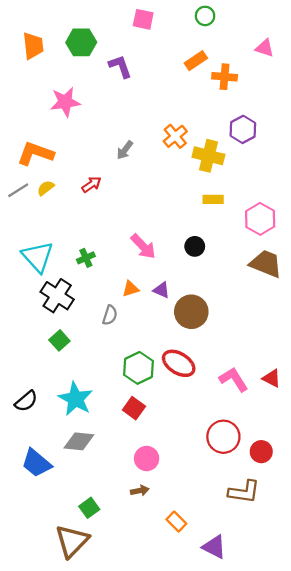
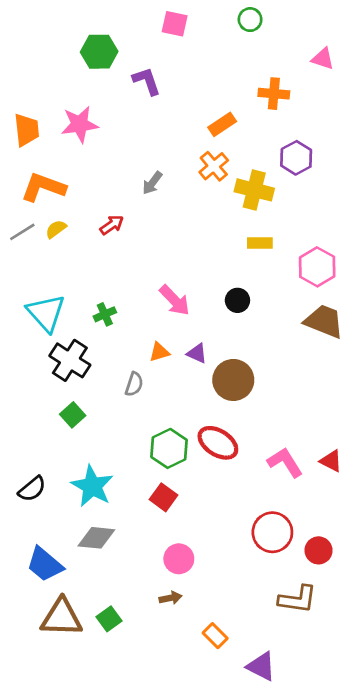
orange trapezoid: (33, 46) -> (27, 130), moved
orange rectangle: (196, 61) -> (222, 124), moved
brown triangle: (72, 541) -> (61, 617), moved, turned 48

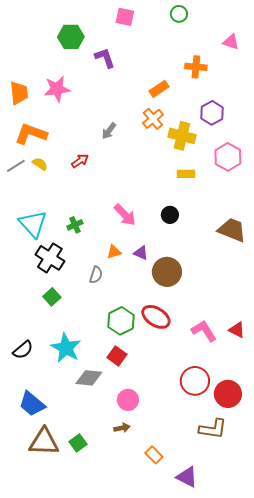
yellow semicircle: (56, 229) -> (40, 164), turned 70
pink hexagon: (317, 267) -> (228, 157), moved
gray diamond: (96, 538) -> (89, 378), moved
red circle: (319, 550) -> (228, 394), size x1.4

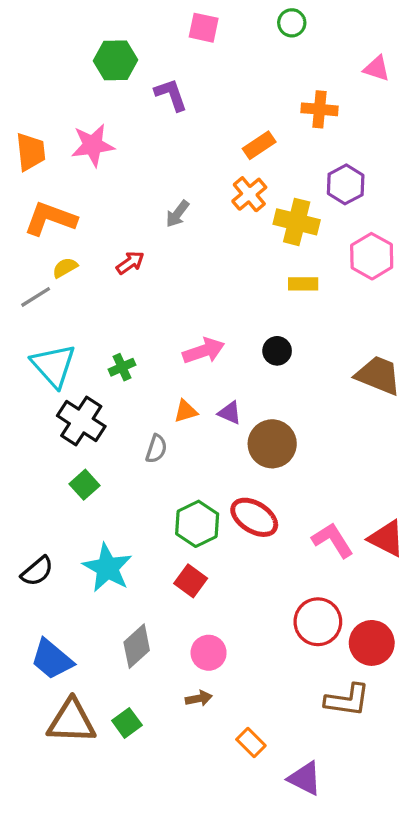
yellow semicircle: (40, 164) -> (65, 268), turned -63
gray line: (16, 166) -> (36, 297), moved
pink arrow: (125, 215) -> (204, 351), turned -65
red triangle: (237, 330) -> (386, 539), size x1.4
gray diamond: (89, 378) -> (137, 646), moved, turned -48

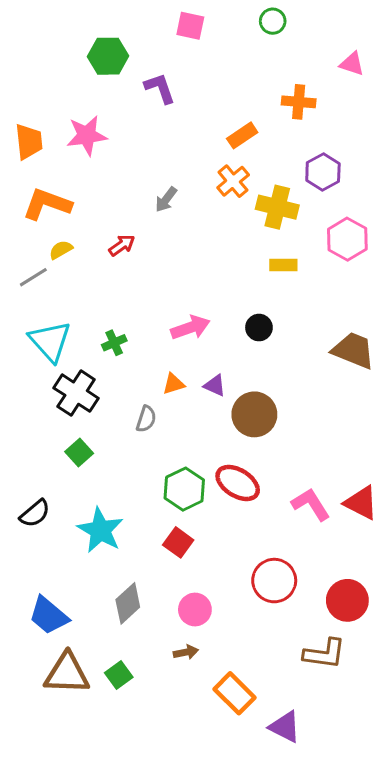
black semicircle: (37, 571) -> (35, 513), moved
red circle: (318, 622) -> (274, 581), moved
orange rectangle: (251, 742) -> (235, 693), size x1.5

